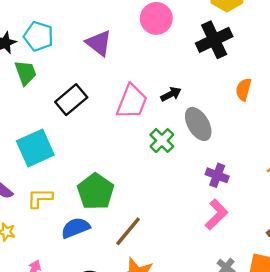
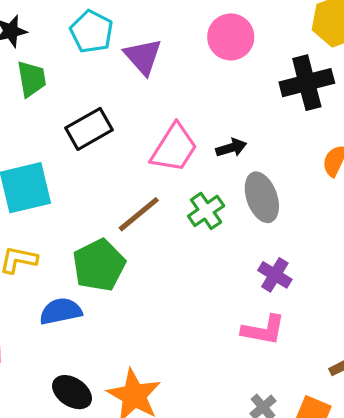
cyan pentagon: (39, 36) -> (92, 32), moved
pink L-shape: (216, 214) -> (263, 330), turned 44
brown line: (128, 231) -> (139, 214), moved

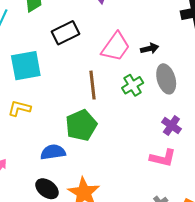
brown line: (139, 214) -> (92, 85), turned -60
green pentagon: (99, 265) -> (81, 125), moved
blue semicircle: (61, 311) -> (53, 152), moved

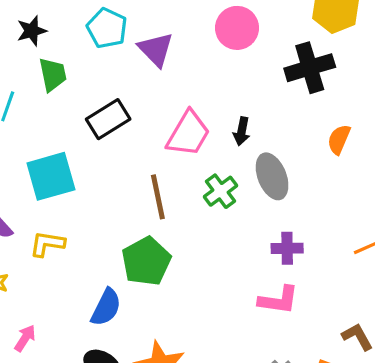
black arrow: (150, 49) -> (242, 131), turned 120
purple cross: (171, 126) -> (287, 248), turned -30
blue semicircle: (53, 152) -> (106, 307), turned 130

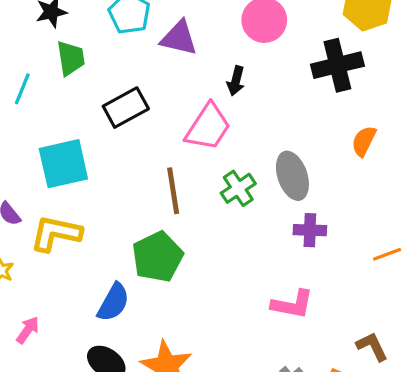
purple triangle: (156, 49) -> (179, 38), turned -36
black arrow: (242, 131) -> (236, 81), moved
yellow L-shape: (47, 244) -> (56, 233), size x1.4
purple cross: (287, 248) -> (310, 230), moved

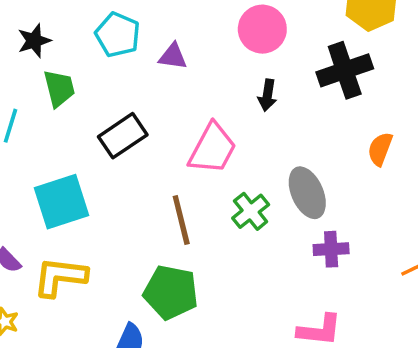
purple triangle: (179, 38) -> (173, 56), size x0.7
black arrow: (236, 81) -> (267, 95), moved
green pentagon: (157, 257) -> (171, 292), turned -30

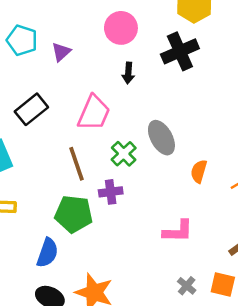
purple triangle: (173, 56) -> (61, 52), turned -45
orange semicircle: (380, 149) -> (199, 171), moved
purple cross: (331, 249) -> (111, 192), moved

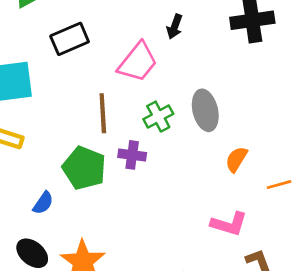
black arrow: (128, 73) -> (175, 27), moved
pink L-shape: (178, 231) -> (229, 224), moved
blue semicircle: (47, 253) -> (43, 203), size x0.7

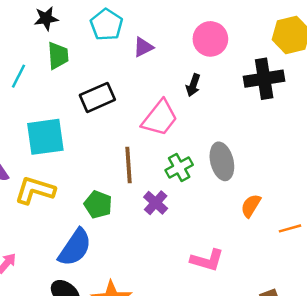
purple cross: (132, 155) -> (156, 203), turned 35
green pentagon: (84, 168) -> (98, 205), moved, size x0.7
blue semicircle: (43, 203) -> (75, 247), size x1.8
pink L-shape: (229, 224) -> (207, 260), moved

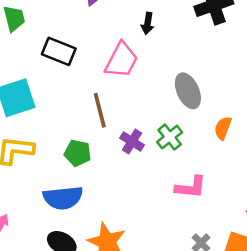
black rectangle: (97, 97) -> (59, 51), turned 56
green cross: (179, 167) -> (170, 137), moved
blue semicircle: (75, 247) -> (63, 198), turned 60

